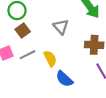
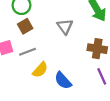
yellow semicircle: (50, 58) -> (40, 70), moved, turned 63

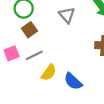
gray triangle: (65, 27) -> (67, 15), moved

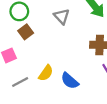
gray line: (34, 55) -> (20, 82), moved

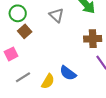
yellow semicircle: (46, 73) -> (48, 81), moved

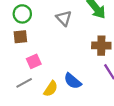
brown square: (25, 31) -> (20, 37), moved, turned 32
pink square: (11, 54) -> (34, 61), moved

